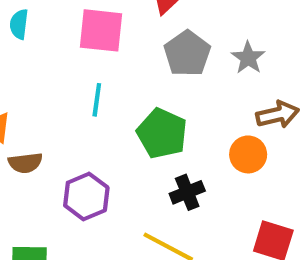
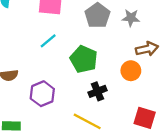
gray star: (248, 58) -> (131, 18), turned -30
cyan line: (97, 100) -> (48, 41), turned 42

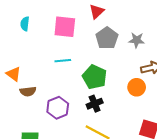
cyan line: (48, 41) -> (63, 61), turned 35
black cross: (98, 91) -> (95, 104), moved

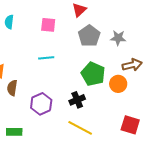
pink square: (65, 27) -> (48, 25), size x0.7
green pentagon: (95, 77) -> (93, 74), moved
brown semicircle: (28, 91) -> (12, 88), turned 105

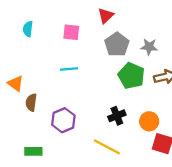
green pentagon: (93, 74) -> (131, 76), moved
orange circle: (118, 84) -> (149, 121), moved
black cross: (77, 100) -> (117, 116), moved

